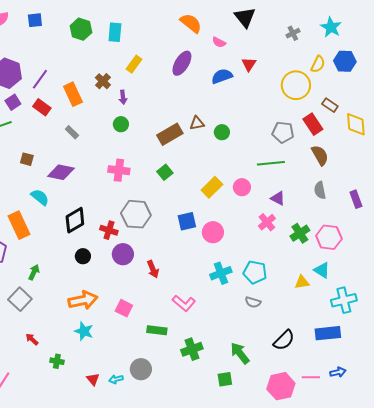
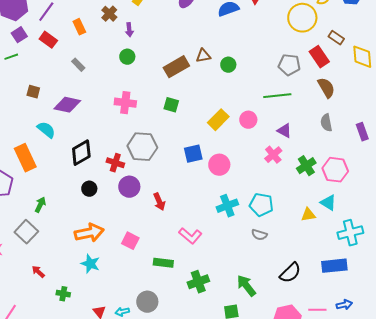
orange rectangle: (73, 94) -> (79, 27), size x0.7
green square: (165, 172) -> (171, 105), turned -35

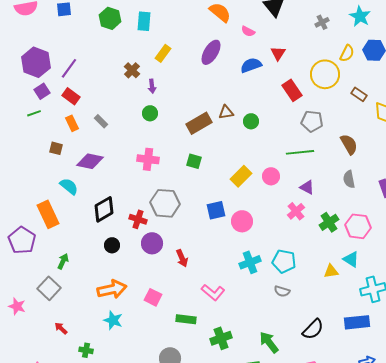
orange rectangle: (79, 27) -> (72, 123), moved
red rectangle: (319, 57) -> (292, 90), moved

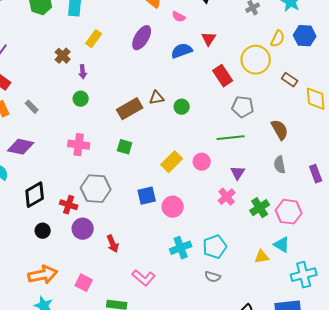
purple triangle: (307, 187) -> (238, 173), turned 35
cyan pentagon: (284, 261) -> (215, 247), turned -30

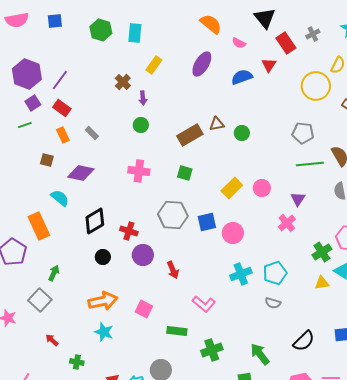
red rectangle: (223, 76) -> (286, 43), moved
green line: (231, 138) -> (310, 164), moved
gray hexagon: (96, 189) -> (173, 215), moved
green cross: (260, 208) -> (322, 252), moved

